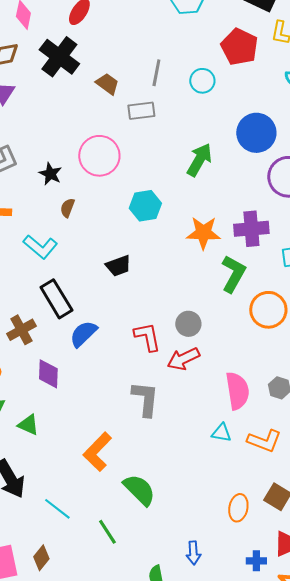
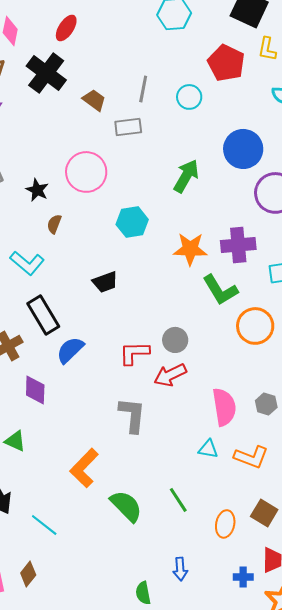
green L-shape: (233, 274) -> (220, 290), turned 120
red L-shape: (147, 337) -> (134, 353), turned -80
green line: (107, 532) -> (178, 500), moved

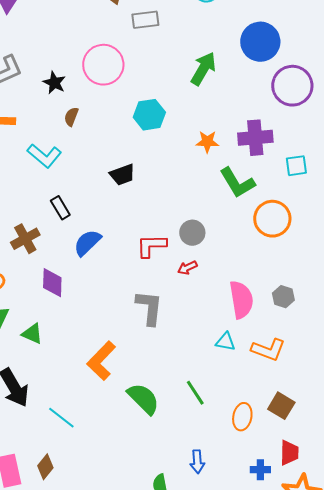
orange star: (190, 249) -> (207, 142), size x0.7
black rectangle: (43, 315) -> (60, 208), size x0.6
red arrow: (170, 375) -> (187, 268), size x0.6

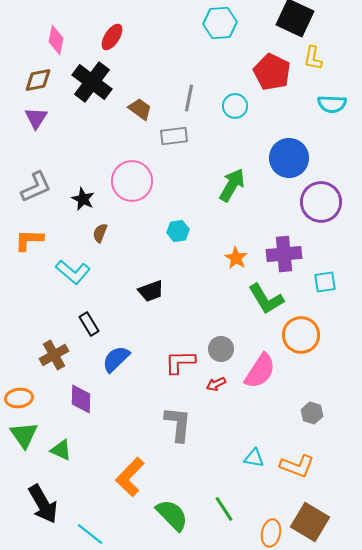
cyan hexagon: (149, 115) -> (178, 231), size x0.7
orange star: (207, 142) -> (236, 258), turned 30
pink semicircle: (241, 300) -> (260, 371), moved, turned 42
brown square: (281, 406) -> (310, 522), size x1.4

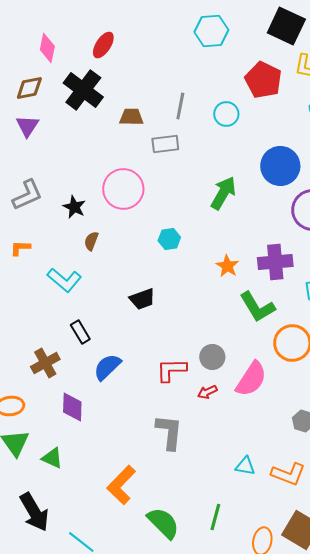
brown trapezoid: (140, 109) -> (131, 117), turned -35
orange L-shape: (29, 240) -> (20, 248), size x0.7
green line: (224, 509) -> (215, 517), turned 48

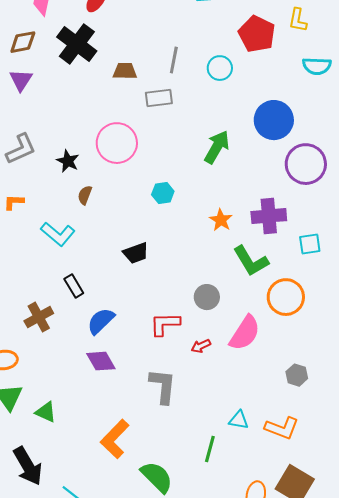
gray circle: (212, 357) -> (207, 297), moved
purple diamond: (72, 407) -> (101, 361), moved, turned -32
green line: (215, 517) -> (210, 449), moved

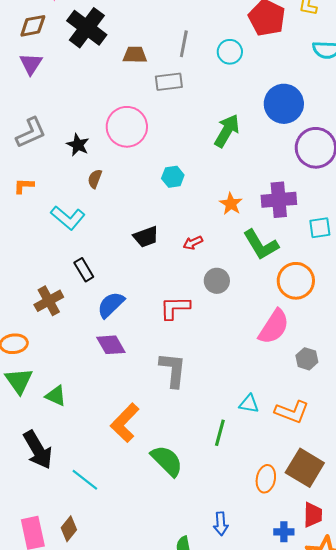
pink semicircle: (245, 333) -> (274, 327), moved
red arrow: (201, 346) -> (193, 243), moved

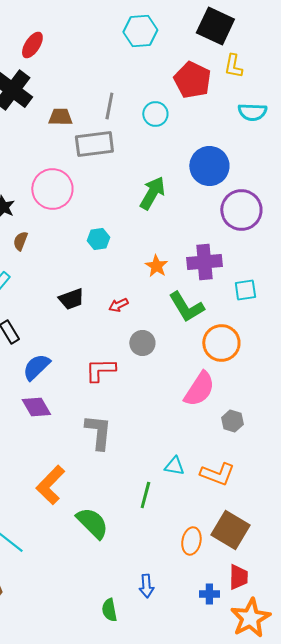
gray rectangle: (169, 82) -> (94, 144), size x1.4

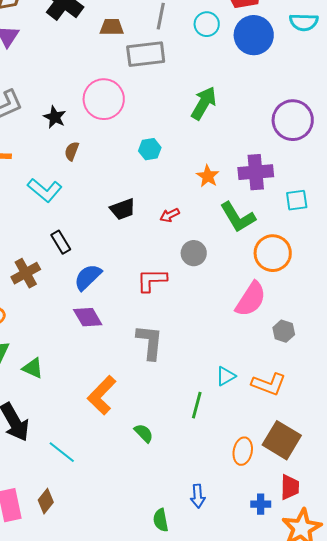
blue circle: (209, 166) -> (254, 35), moved
cyan triangle: (174, 466) -> (226, 376), turned -40
green semicircle: (92, 523) -> (144, 433), size x0.6

